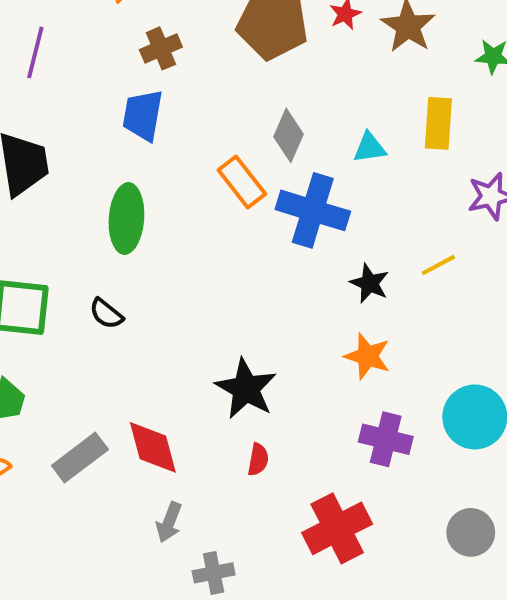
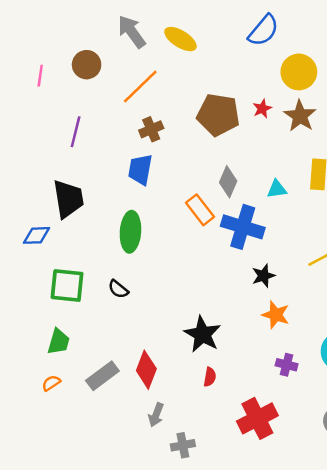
black star: (369, 283) -> (263, 276), moved, turned 30
purple cross: (386, 439) -> (287, 365), size x0.7
red diamond: (153, 447) -> (146, 370), turned 36

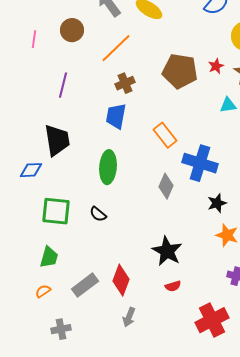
gray diamond: (228, 182) -> (166, 186), moved
cyan triangle: (277, 189) -> (228, 105), moved
orange rectangle: (200, 210) -> (165, 135), moved
red semicircle: (210, 377) -> (173, 286), turned 63
gray cross: (183, 445) -> (61, 329), moved

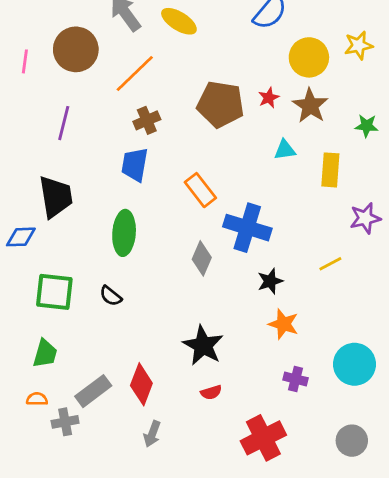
brown circle: (72, 30) -> (76, 49), size x1.4
orange semicircle: (43, 291) -> (37, 399), turned 35
gray cross: (61, 329) -> (65, 422), moved

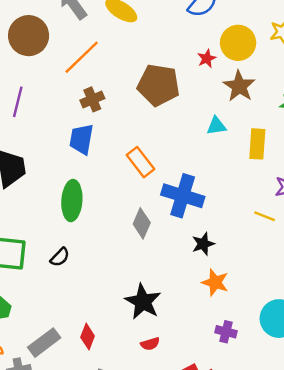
red star: (269, 98) -> (207, 58), moved
yellow line: (330, 264) -> (265, 216), moved, turned 50
black semicircle: (111, 296) -> (60, 257), turned -85
red diamond: (141, 384) -> (88, 337), size x0.7

